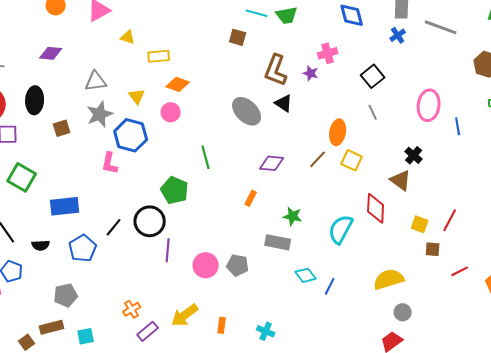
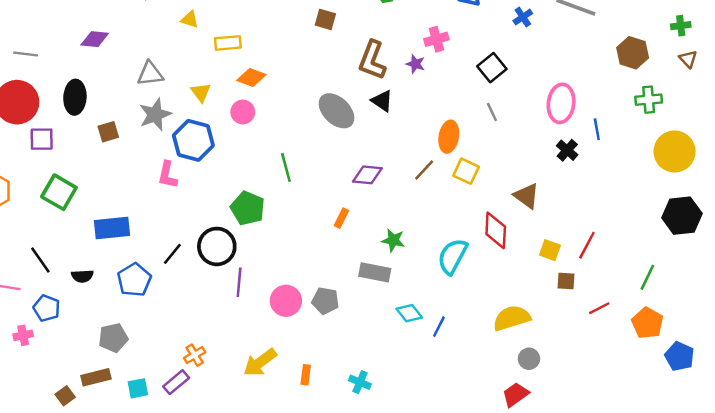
black cross: (414, 155) -> (567, 150), moved
purple rectangle: (148, 331) -> (176, 382), moved

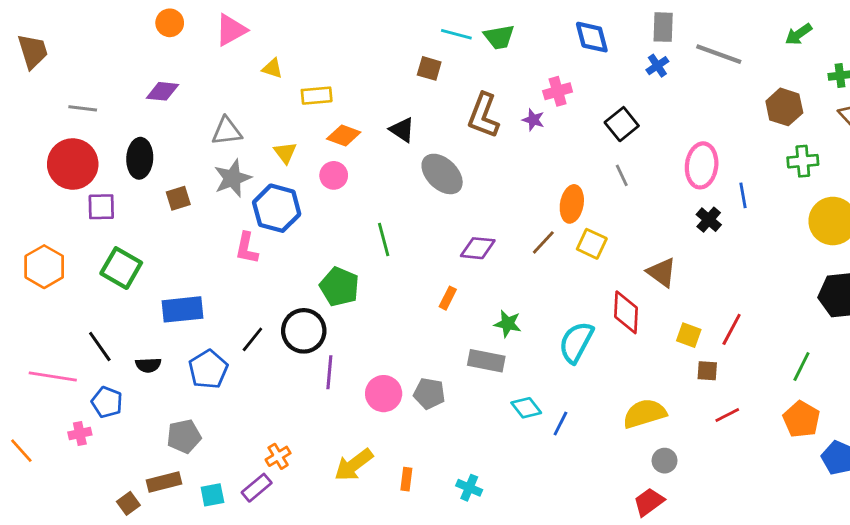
black triangle: (382, 101) -> (402, 130), moved
red line: (599, 308) -> (727, 415), moved

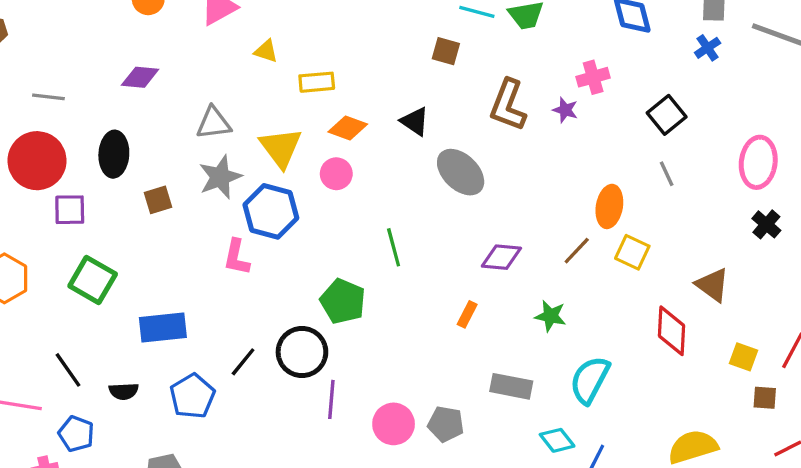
yellow triangle: (285, 153) -> (281, 148), size x1.6
green star: (508, 324) -> (551, 316), moved
cyan semicircle: (576, 342) -> (590, 380), moved

